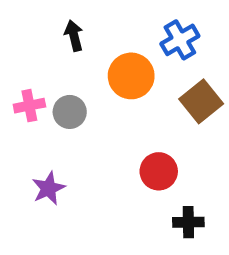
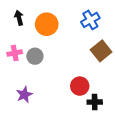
black arrow: (74, 36) -> (19, 18), moved
orange circle: (131, 76) -> (47, 24), moved
black cross: (188, 222) -> (95, 102), moved

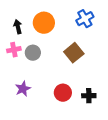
black arrow: (19, 18) -> (18, 27), moved
brown square: (101, 51) -> (74, 53), moved
red circle: (80, 86) -> (63, 93), moved

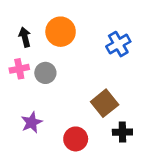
blue cross: (85, 19) -> (118, 44), moved
brown square: (74, 53) -> (105, 103), moved
red circle: (63, 93) -> (76, 139), moved

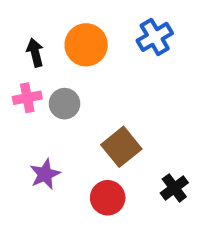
blue cross: (118, 44) -> (155, 37), moved
brown square: (105, 103) -> (121, 147), moved
black cross: (122, 132) -> (174, 188), turned -36

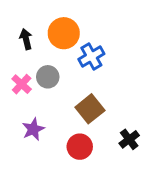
blue cross: (155, 37) -> (91, 56), moved
pink cross: (27, 98) -> (22, 84), moved, turned -36

